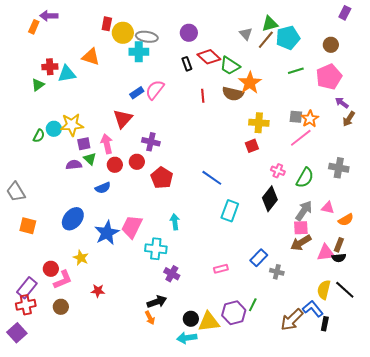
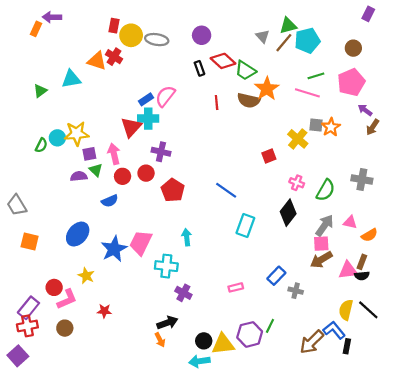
cyan cross: (139, 52) -> (148, 119), moved
red cross: (50, 67) -> (114, 57), moved, turned 35
yellow cross: (259, 123) -> (298, 139), moved, turned 36
pink line: (301, 138) -> (307, 93), moved, turned 55

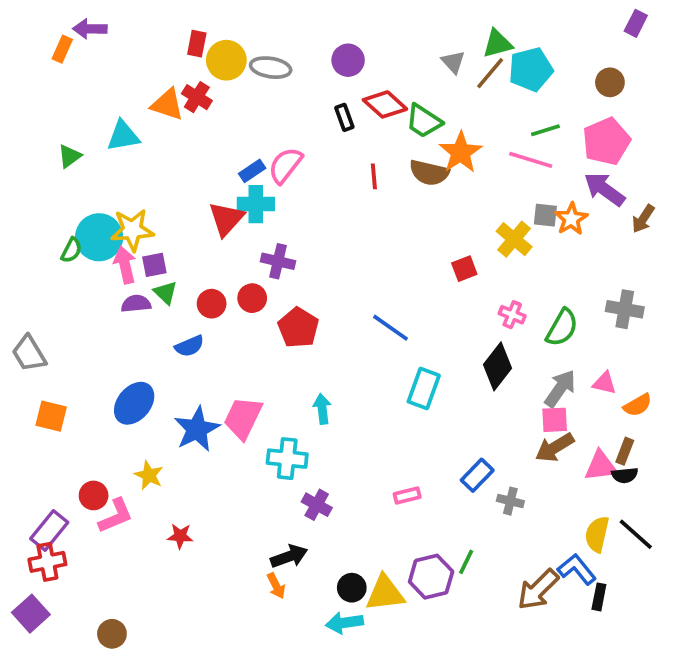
purple arrow: (365, 110) -> (604, 189), moved, size x1.6
cyan circle: (57, 138) -> (99, 237), size x1.6
pink arrow: (114, 154) -> (125, 265), moved
brown circle: (65, 328) -> (112, 634), moved

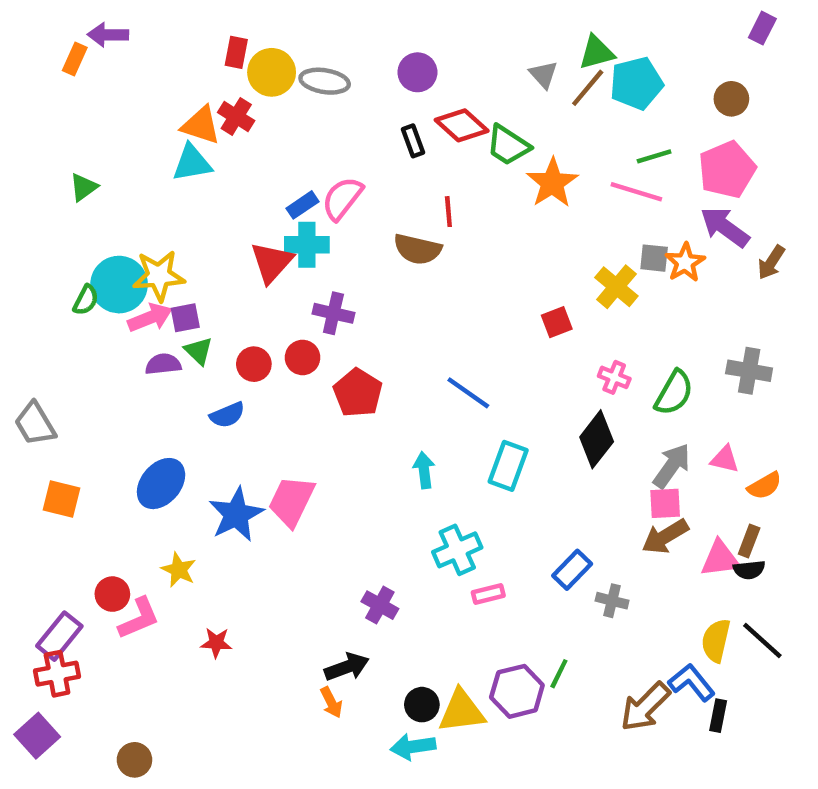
cyan triangle: (123, 136) -> (192, 163), moved
brown semicircle: (429, 173) -> (417, 249), moved
pink arrow: (125, 265) -> (150, 318), turned 81
cyan arrow: (322, 409) -> (424, 470), moved
cyan cross: (287, 459) -> (457, 550), moved, turned -30

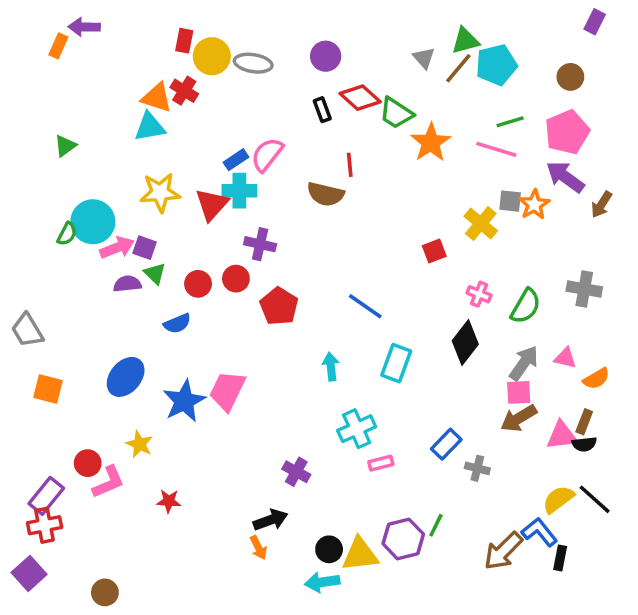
yellow star: (159, 276) -> (160, 192), moved
purple square: (185, 318) -> (145, 248), turned 30
yellow semicircle: (716, 640) -> (558, 499), turned 40

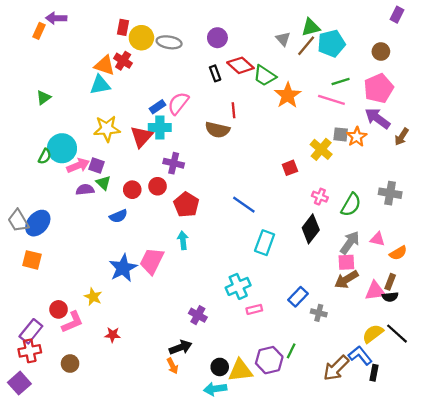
cyan arrow: (331, 367) -> (183, 240), moved
blue ellipse: (126, 377) -> (38, 223), moved
brown circle: (105, 592) -> (70, 364), moved

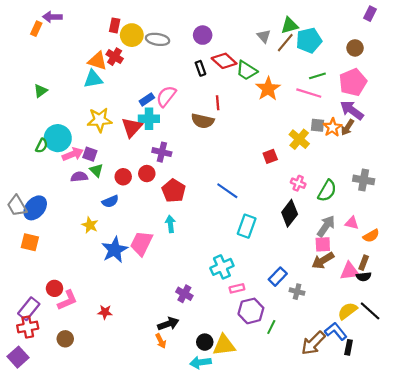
brown arrow: (402, 137) -> (348, 127), moved
yellow star: (93, 297) -> (90, 225), moved
purple hexagon: (269, 360) -> (251, 311), moved

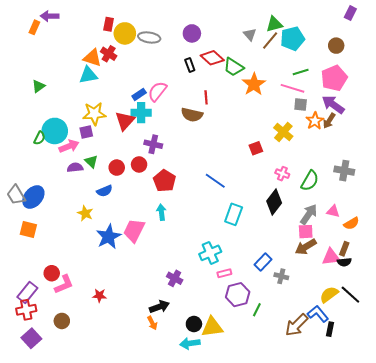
gray square: (317, 125) -> (301, 105), moved
purple square: (90, 154) -> (86, 132), moved, turned -32
purple square: (18, 357) -> (31, 338), moved

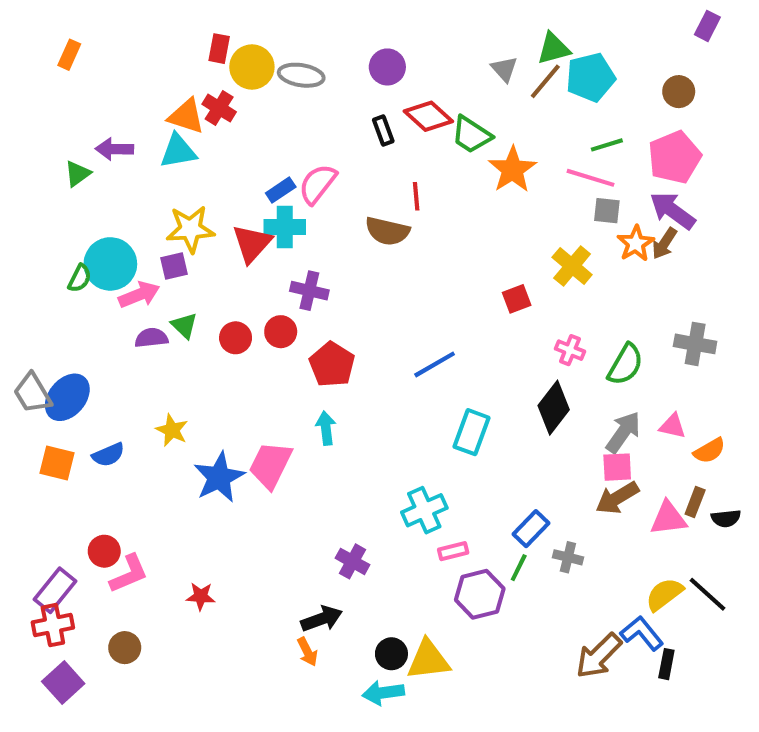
purple arrow: (50, 16) -> (114, 149), moved
blue line: (215, 181) -> (435, 364), turned -65
blue semicircle: (105, 191) -> (108, 455), moved
black semicircle: (344, 262) -> (726, 518), moved
green line: (257, 310) -> (519, 568), moved

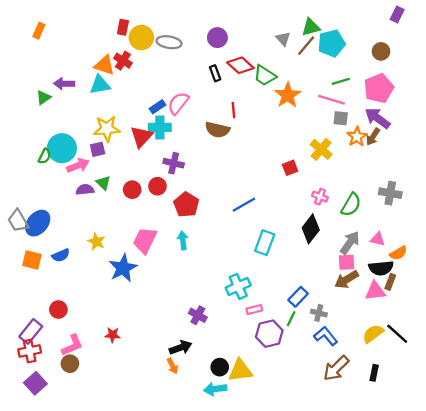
pink trapezoid: (270, 465) -> (145, 240), moved
black semicircle: (726, 518) -> (381, 268), moved, size x1.5
pink L-shape: (129, 574) -> (72, 345), moved
blue L-shape: (642, 633) -> (326, 336), moved

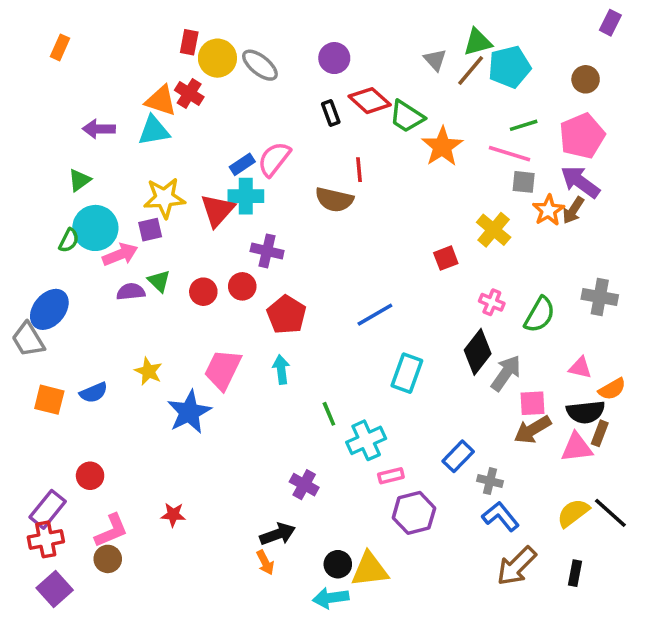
gray ellipse: (169, 42) -> (260, 65), turned 30
green triangle: (43, 97) -> (79, 180), moved
blue ellipse: (38, 223) -> (49, 309), moved
gray arrow: (350, 243) -> (506, 373), moved
green line: (291, 319) -> (329, 414), moved, turned -49

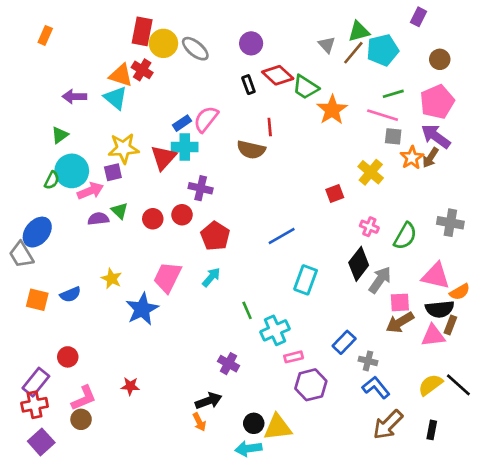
purple rectangle: (610, 23) -> (418, 17), moved
red rectangle: (189, 42) -> (142, 31), size x1.5
cyan triangle: (154, 131) -> (116, 98), turned 50
pink triangle: (580, 368) -> (436, 276), size x1.6
cyan arrow: (281, 370) -> (211, 277), turned 48

